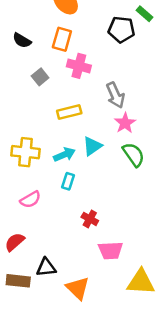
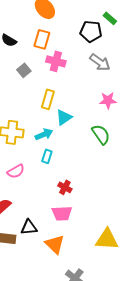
gray arrow: (115, 95) -> (100, 62), moved, turned -30
yellow rectangle: (69, 112) -> (48, 99), turned -60
pink star: (125, 123) -> (108, 100), moved, turned 30
cyan triangle: (92, 146) -> (64, 117), moved
pink trapezoid: (110, 250) -> (62, 213), moved

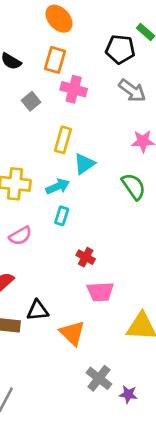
pink trapezoid: (62, 213) -> (100, 292), moved

